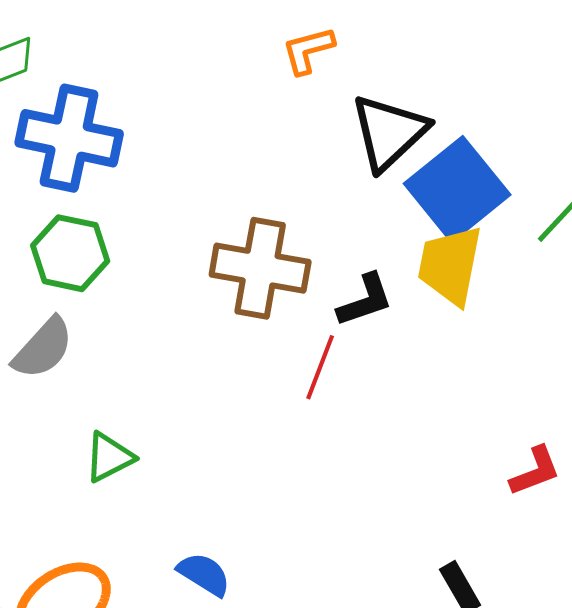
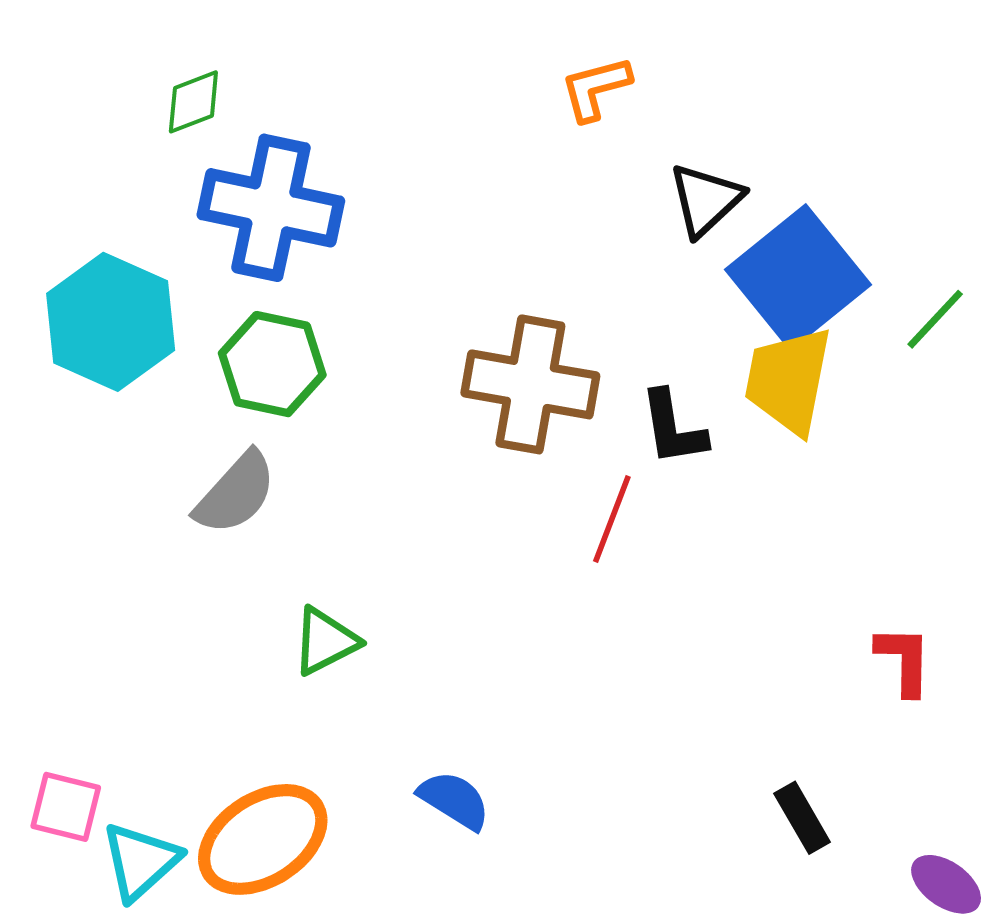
black triangle: (389, 132) -> (706, 200), size x0.7
black L-shape: (365, 300) -> (673, 428), turned 100
red L-shape: (535, 471) -> (904, 660), turned -68

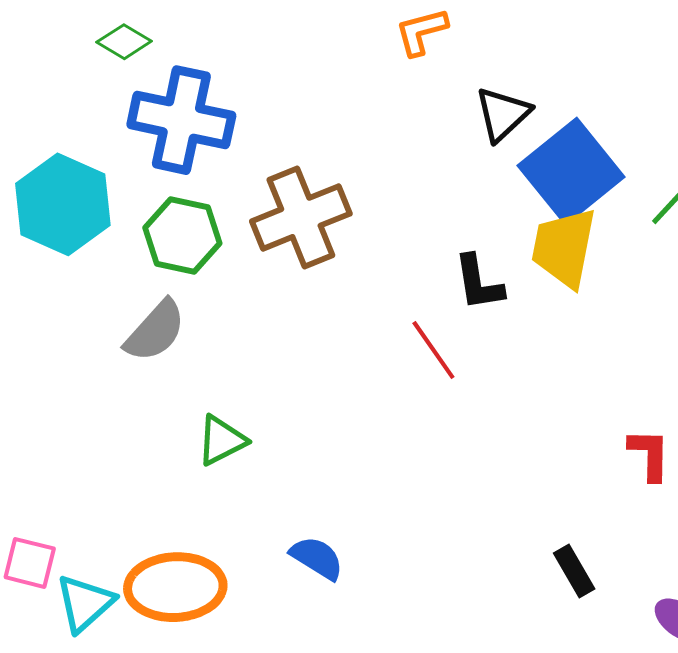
green diamond: (193, 102) -> (124, 42), turned 52
brown cross: (530, 384) -> (301, 217), moved, turned -32
red line: (612, 519) -> (433, 350), turned -56
orange ellipse: (263, 839) -> (175, 587), turned 30

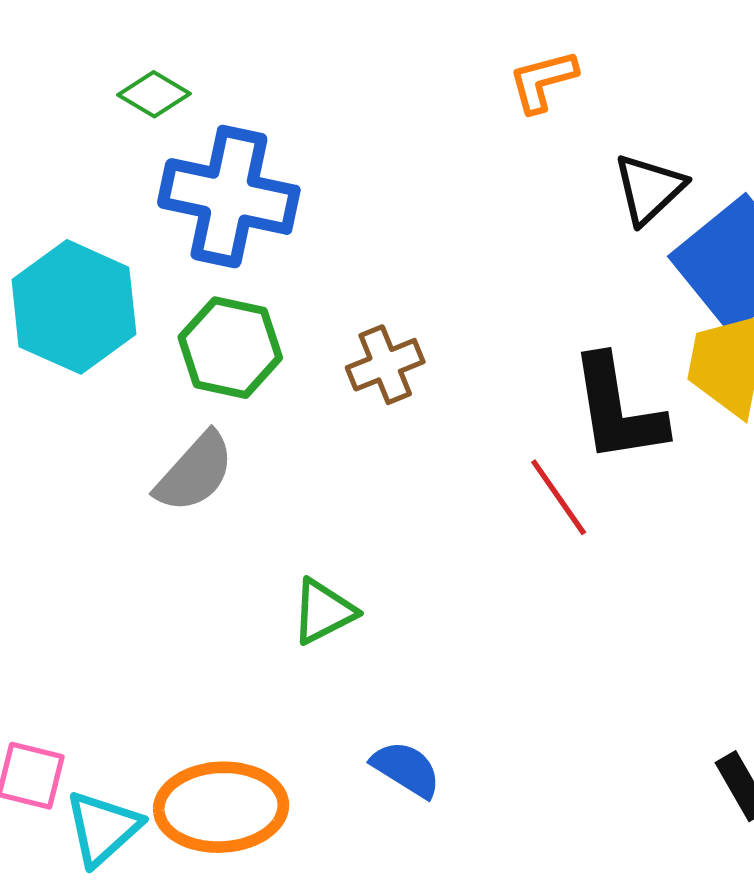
brown cross: (301, 217) -> (385, 365), moved, size x0.6
black L-shape: (479, 283) -> (618, 409), size x1.5
green triangle: (222, 440) -> (323, 612), moved

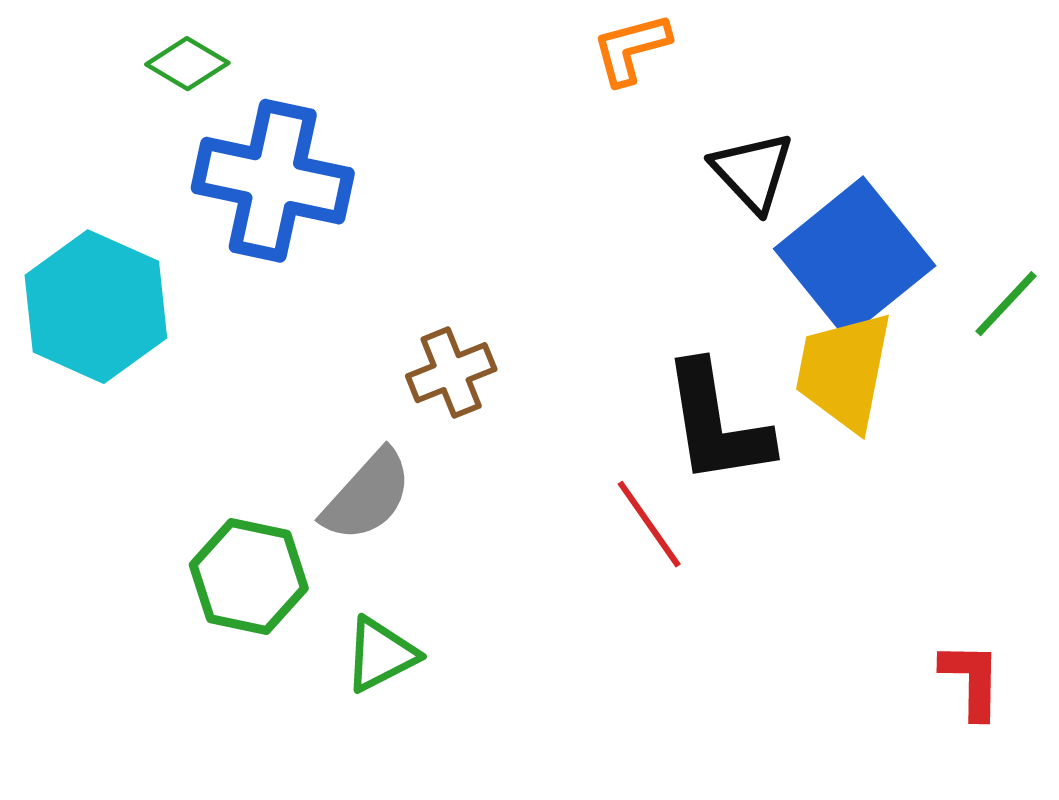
black triangle: (649, 189) -> (753, 172), turned -30
green hexagon: (230, 348) -> (249, 577), moved
gray semicircle: (195, 472) -> (367, 496), moved

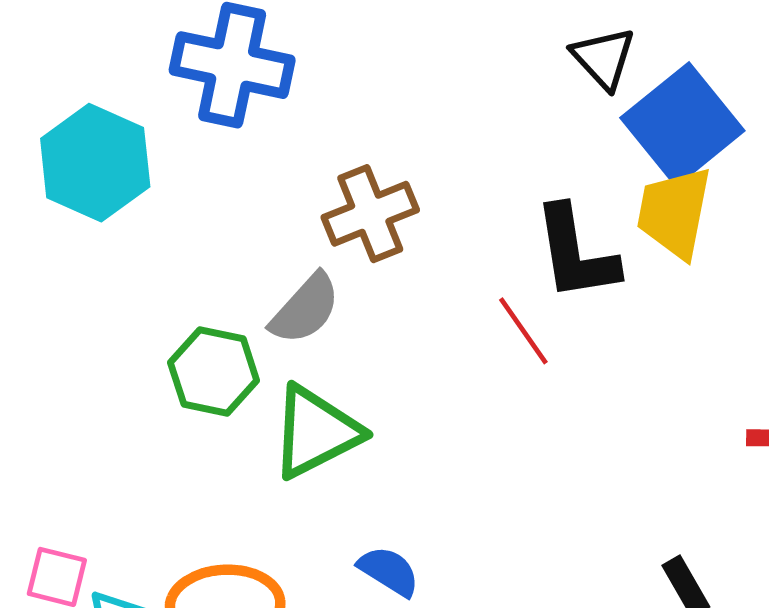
brown cross: (451, 373) -> (370, 214), size x1.4
green triangle: (381, 654) -> (316, 432), size x1.6

